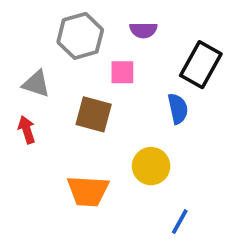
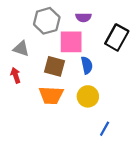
pink square: (122, 72) -> (71, 42), size x1.6
blue semicircle: (178, 109) -> (87, 65), moved
orange trapezoid: (88, 191) -> (51, 95), moved

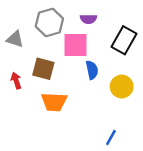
gray triangle: (21, 49) -> (15, 39), moved
brown square: (54, 66) -> (43, 69), moved
yellow circle: (88, 96) -> (122, 87), moved

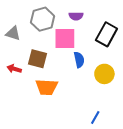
red arrow: (16, 81) -> (14, 69), turned -56

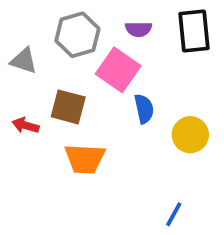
black rectangle: (106, 34) -> (194, 31), moved, turned -35
pink square: (65, 38) -> (118, 70), turned 35

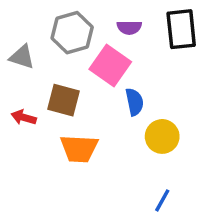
yellow circle: (190, 135) -> (162, 136), moved

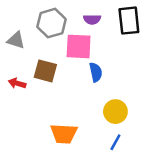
pink square: (110, 66) -> (79, 46), turned -32
yellow circle: (162, 136) -> (115, 112), moved
orange trapezoid: (79, 149) -> (64, 134), moved

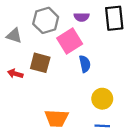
pink square: (79, 46) -> (70, 41), turned -35
blue line: (115, 142) -> (102, 126), turned 64

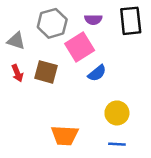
blue semicircle: (85, 64) -> (97, 73), turned 63
red arrow: (15, 74) -> (17, 73), moved, turned -128

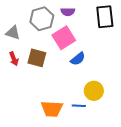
purple semicircle: (93, 20) -> (68, 12), moved
blue line: (117, 144) -> (79, 106), moved

